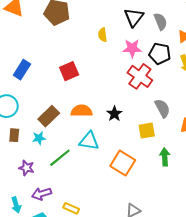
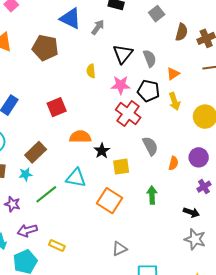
orange semicircle: (82, 111) -> (80, 137), moved
yellow square: (147, 131) -> (121, 167), moved

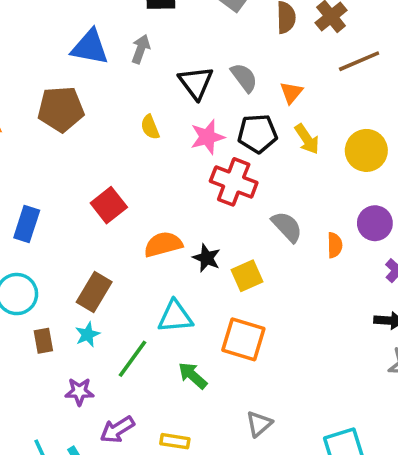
green arrow: (152, 195) -> (193, 375), moved, turned -30
gray triangle: (119, 249) -> (259, 424), moved

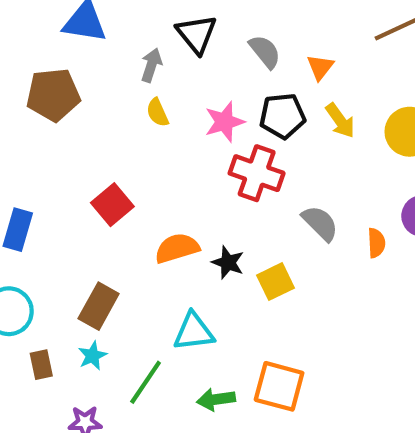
gray arrow: (141, 49) -> (151, 65), moved
black triangle: (196, 83) -> (196, 34), moved
orange square: (243, 339) -> (279, 386), moved
green arrow: (193, 375) -> (216, 399), turned -48

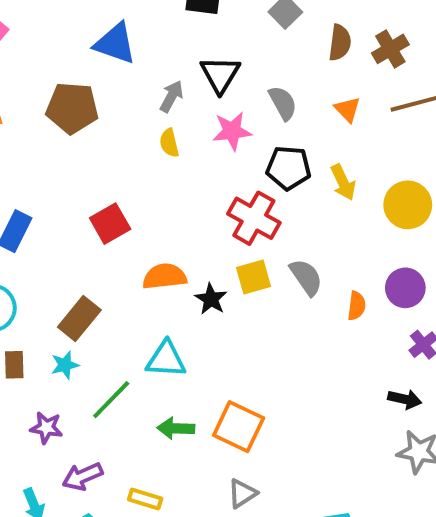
orange triangle: (320, 67) -> (348, 109), moved, turned -32
pink star: (224, 122) -> (232, 131), moved
yellow square: (276, 282) -> (254, 277), moved

